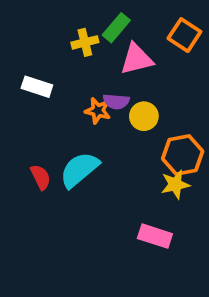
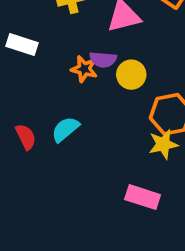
cyan semicircle: (79, 170) -> (65, 129), size x0.7

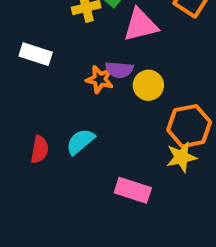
red semicircle: (26, 137) -> (40, 149), turned 36
pink rectangle: (143, 197) -> (133, 190), moved

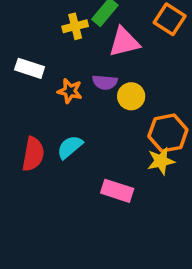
orange star: (100, 79) -> (70, 91), moved
red semicircle: (40, 149) -> (33, 154), size x1.4

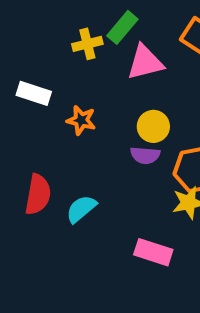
purple semicircle: (105, 82) -> (145, 155), moved
cyan semicircle: (70, 147) -> (81, 209), moved
pink rectangle: (117, 191) -> (153, 252), moved

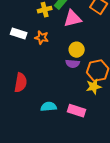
orange star: (81, 120) -> (42, 38), moved
cyan semicircle: (81, 209) -> (49, 107), moved, turned 35

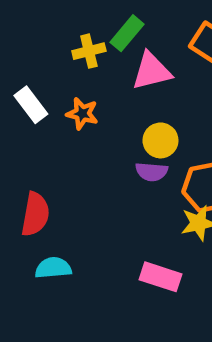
white rectangle: (19, 34) -> (31, 105), turned 35
cyan semicircle: (49, 107) -> (53, 268), moved

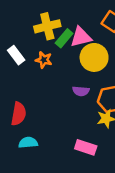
green rectangle: (127, 33) -> (64, 38), moved
yellow cross: (89, 51) -> (47, 26), size x1.5
yellow circle: (160, 140) -> (94, 57), moved, size x1.5

